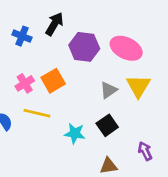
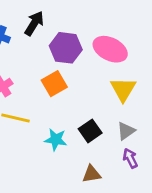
orange square: (53, 81) -> (54, 84), moved
gray triangle: (109, 90) -> (126, 131), moved

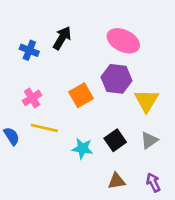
purple hexagon: (66, 48) -> (116, 79), moved
pink ellipse: (110, 49) -> (123, 41), moved
purple arrow: (130, 158) -> (153, 182), moved

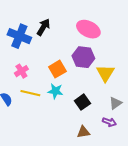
blue cross: (29, 50) -> (19, 36), size x1.6
gray triangle: (149, 140) -> (115, 103), moved
cyan star: (82, 148) -> (55, 91), moved
purple arrow: (153, 182) -> (109, 122), moved, turned 136

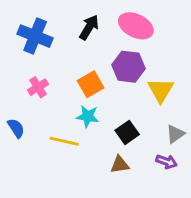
black arrow: (43, 27) -> (89, 27), moved
yellow line: (30, 93) -> (64, 141), moved
brown triangle: (83, 132) -> (120, 165), moved

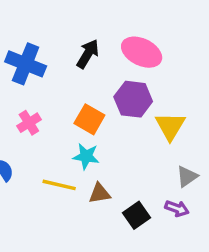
orange square: (91, 84) -> (89, 119), turned -30
black square: (127, 132) -> (137, 215), moved
brown triangle: (120, 165) -> (100, 193), moved

